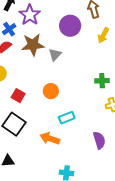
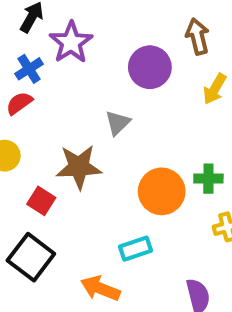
brown star: (33, 45) -> (79, 167), moved
orange circle: (51, 91) -> (162, 191), moved, size x1.5

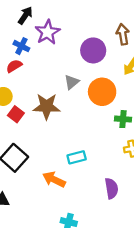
blue cross: (29, 69) -> (21, 46), turned -35
orange circle: (162, 191) -> (102, 92), moved
red square: (41, 201) -> (16, 114), moved

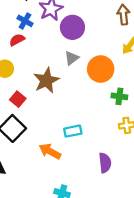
purple circle: (93, 50) -> (72, 27), moved
brown star: (47, 106) -> (46, 80), turned -30
red square: (16, 114) -> (18, 99), moved

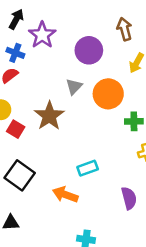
purple circle: (72, 27) -> (89, 50), moved
red square: (18, 99) -> (16, 129), moved

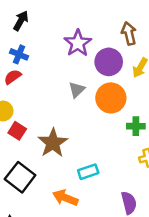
purple star: (42, 35) -> (78, 43), moved
purple circle: (89, 50) -> (109, 62), moved
brown star: (49, 116) -> (53, 143), moved

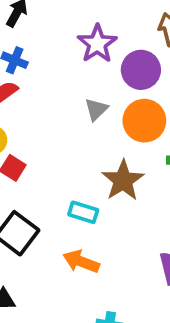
brown star: (53, 143) -> (123, 180), moved
cyan rectangle: (88, 172) -> (83, 212), moved, turned 36

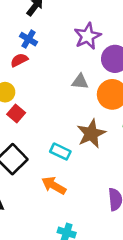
gray triangle: (96, 109) -> (80, 82), turned 42

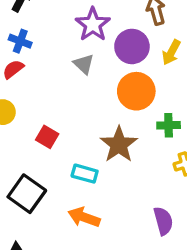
gray triangle: (80, 82) -> (84, 64), moved, turned 48
red square: (16, 113) -> (47, 137), moved

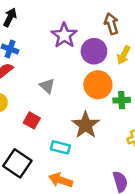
gray triangle: (84, 64) -> (47, 86), moved
green cross: (169, 125) -> (122, 100), moved

